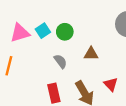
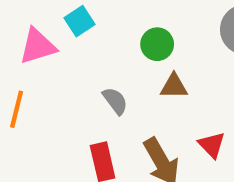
cyan square: (43, 31) -> (80, 21), moved
green circle: (65, 32) -> (157, 44), moved

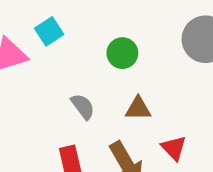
brown triangle: (174, 86) -> (138, 108), moved

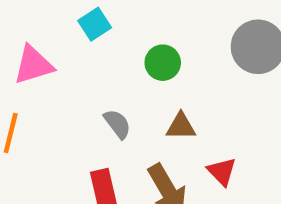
cyan square: (49, 31) -> (95, 24), moved

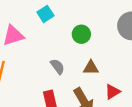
red triangle: (222, 172) -> (112, 92), turned 42

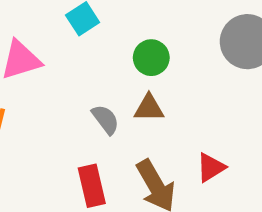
brown triangle: (91, 68) -> (149, 108), moved

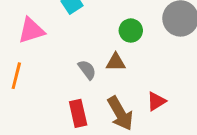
green circle: (151, 58) -> (131, 31), moved

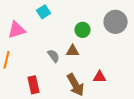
red triangle: (156, 101) -> (100, 77), turned 32
red rectangle: (78, 113) -> (34, 85), moved

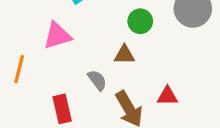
pink triangle: (17, 30) -> (57, 36), moved
gray semicircle: (54, 56) -> (97, 80), moved

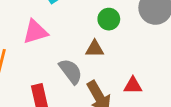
gray semicircle: (97, 80) -> (71, 71), size x1.4

